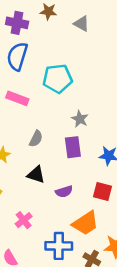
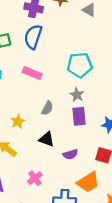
cyan pentagon: (58, 79) -> (80, 65), moved
gray star: (80, 119) -> (77, 95), moved

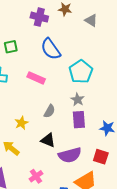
blue semicircle: (33, 37) -> (51, 49), moved, turned -55
cyan pentagon: (80, 65) -> (81, 72), turned -30
purple semicircle: (70, 154) -> (70, 155), size x1.6

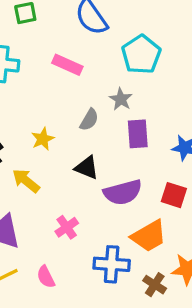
gray star: (78, 100) -> (121, 99), moved

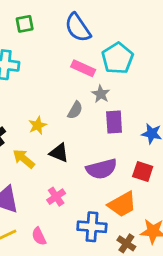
pink rectangle: (67, 65) -> (83, 68), moved
black triangle: (87, 168) -> (59, 153), moved

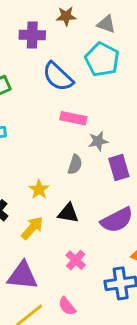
cyan pentagon: (118, 58) -> (102, 59), moved
gray star: (101, 94) -> (98, 141), turned -30
yellow arrow: (24, 159) -> (32, 228), turned 105

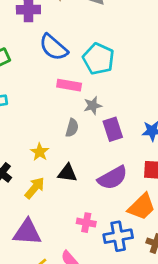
cyan pentagon: (102, 59) -> (99, 59), moved
pink cross: (76, 260) -> (86, 223), moved, turned -30

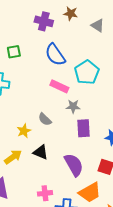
gray semicircle: (72, 128) -> (45, 119), moved, turned 104
purple semicircle: (113, 178) -> (74, 165), turned -105
pink cross: (86, 223) -> (45, 193), turned -32

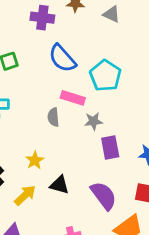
gray semicircle: (45, 119) -> (53, 117), moved, turned 48

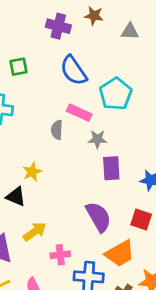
gray triangle: (112, 14) -> (130, 32), turned -30
black triangle: (59, 185) -> (16, 197), moved
yellow arrow: (25, 195) -> (35, 232), moved

